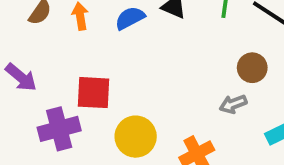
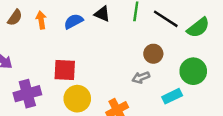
red square: (94, 93) -> (65, 70), moved

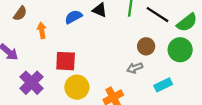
orange arrow: (41, 20) -> (42, 30), moved
green circle: (193, 71) -> (180, 50), moved
purple cross: (27, 94) -> (32, 83), turned -30

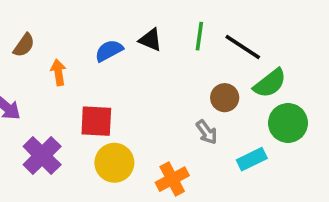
green semicircle: (187, 23) -> (270, 83), moved
green circle: (180, 50) -> (288, 123), moved
gray arrow: (135, 68) -> (207, 132), turned -105

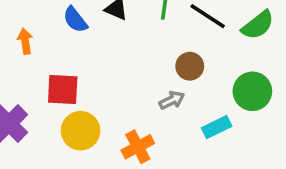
blue semicircle: (109, 51) -> (75, 20), turned -100
green semicircle: (270, 83) -> (258, 25), moved
gray arrow: (207, 132) -> (172, 100), turned -80

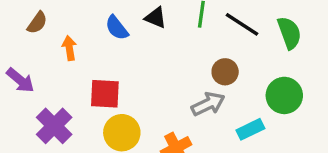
green semicircle: (258, 25) -> (289, 33), turned -72
gray arrow: (172, 100) -> (208, 104), size x1.4

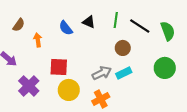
brown circle: (225, 72) -> (123, 48), moved
gray arrow: (208, 104) -> (102, 73), moved
cyan rectangle: (250, 129) -> (124, 73), moved

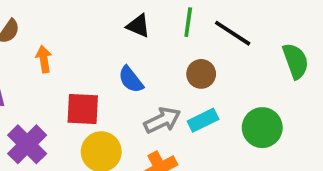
blue semicircle: (66, 28) -> (131, 79), moved
green semicircle: (168, 31) -> (296, 61), moved
green circle: (165, 68) -> (262, 128), moved

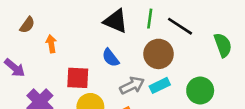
black triangle: (138, 26) -> (116, 21), size x1.5
brown circle: (201, 74) -> (159, 54), size x1.5

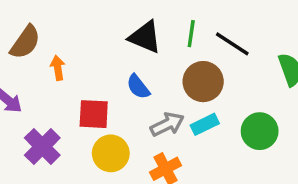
brown semicircle: (27, 25) -> (25, 42), size x1.5

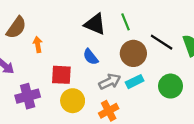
green line: (191, 34) -> (125, 22), turned -30
black line: (232, 44) -> (162, 42), moved
purple cross: (42, 147) -> (28, 96), turned 30

